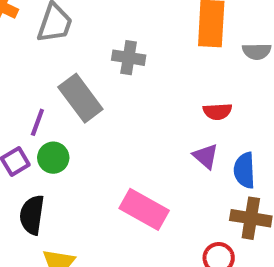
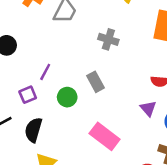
gray rectangle: (80, 98) -> (95, 82), moved, size x0.7
green circle: (53, 158) -> (67, 97), moved

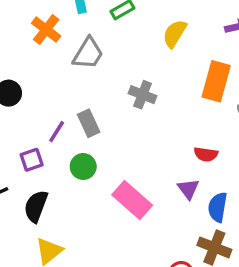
gray rectangle: (95, 82) -> (89, 123), moved
pink rectangle: (105, 136) -> (132, 200), moved

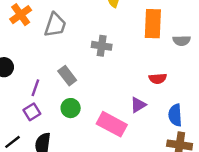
orange cross: (46, 30) -> (21, 15), turned 30
purple line: (57, 132) -> (35, 88), moved
purple triangle: (188, 189) -> (138, 105), moved, turned 48

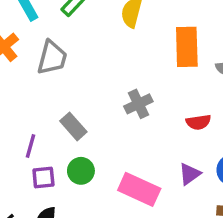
gray cross: (102, 46) -> (138, 104), moved, turned -30
purple triangle: (138, 105) -> (190, 174), moved
purple square: (32, 112) -> (43, 178), moved, turned 30

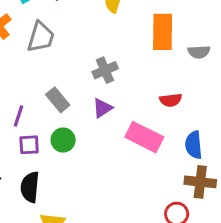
gray cross: (138, 104) -> (105, 70), moved
purple triangle: (190, 174) -> (102, 108), moved
pink rectangle: (139, 189) -> (144, 137), moved

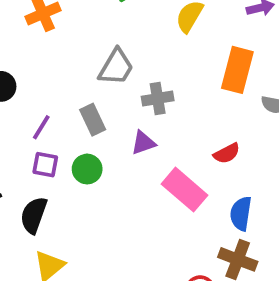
gray trapezoid: (41, 37) -> (116, 67), moved
red semicircle: (171, 100) -> (227, 153), turned -35

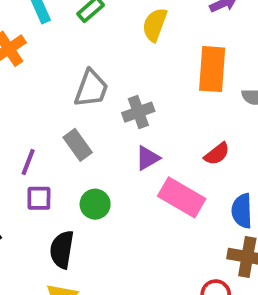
purple triangle: (143, 143) -> (148, 158), moved
green circle: (87, 169) -> (95, 204), moved
black semicircle: (34, 215) -> (62, 250), moved

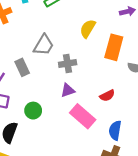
yellow semicircle: (155, 25) -> (88, 29), moved
gray rectangle: (78, 145) -> (22, 67), moved

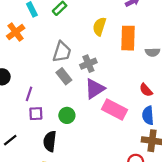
gray rectangle: (22, 67) -> (64, 76), moved
purple triangle: (68, 90) -> (95, 89), size x1.5
red semicircle: (107, 96) -> (146, 90), moved, turned 88

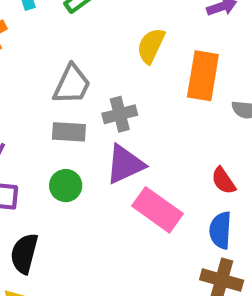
gray rectangle: (64, 76) -> (69, 132), turned -56
green circle: (67, 115) -> (66, 186), moved

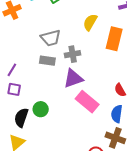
gray trapezoid: (72, 84) -> (51, 38), turned 45
green circle: (66, 186) -> (41, 109), moved

